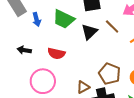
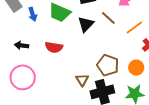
pink circle: (43, 81) -> (23, 77), moved
brown triangle: (83, 87) -> (82, 80), turned -32

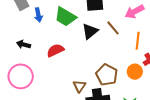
orange line: (134, 28) -> (138, 41), turned -54
red semicircle: (54, 47) -> (55, 50), turned 138
orange circle: (136, 68) -> (135, 72), moved

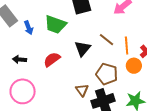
brown line: (113, 28) -> (106, 40), moved
black triangle: (90, 31) -> (83, 49), moved
orange line: (138, 41) -> (127, 46), moved

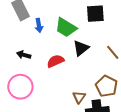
black triangle: (83, 49) -> (81, 48), moved

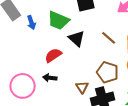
black triangle: (81, 48) -> (76, 39), turned -30
black arrow: (24, 55) -> (50, 78), moved

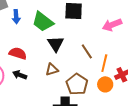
red semicircle: (53, 55) -> (18, 53), moved, turned 36
brown triangle: (82, 87) -> (52, 69), moved, turned 32

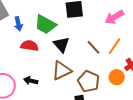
red semicircle: (18, 53) -> (29, 46), moved
orange line: (104, 63) -> (114, 46), moved, turned 30
brown triangle: (52, 69) -> (62, 70), size x1.5

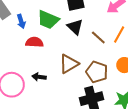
black triangle: (61, 44) -> (75, 27), moved

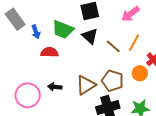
brown triangle: (69, 64) -> (86, 85), moved

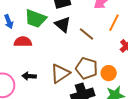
orange line: (134, 43) -> (114, 23), moved
orange circle: (140, 73) -> (109, 73), moved

